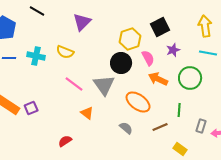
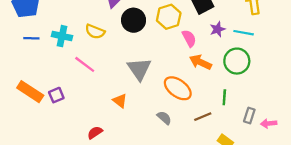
cyan line: (208, 53) -> (244, 33), moved
black circle: (121, 63) -> (134, 20), moved
pink line: (74, 84) -> (85, 64), moved

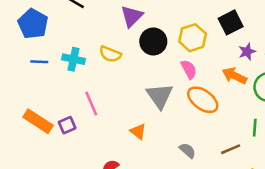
pink semicircle: (189, 38) -> (189, 69), moved
orange arrow: (200, 62) -> (234, 76), moved
pink line: (85, 64) -> (91, 104), moved, turned 30
orange ellipse: (178, 88) -> (203, 100), moved

